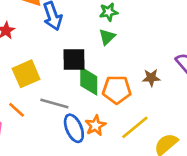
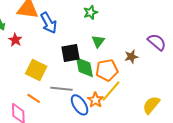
green triangle: (107, 37) -> (98, 41), moved
yellow square: (26, 74) -> (36, 70), turned -30
yellow line: (135, 127) -> (111, 91), moved

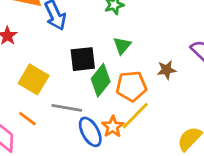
green diamond: (84, 67) -> (101, 80), turned 45

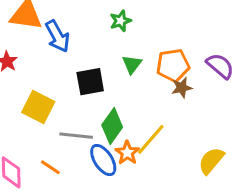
green diamond: (101, 80) -> (112, 126), moved
orange pentagon: (131, 86) -> (173, 65), moved
orange line: (27, 119) -> (50, 167), moved

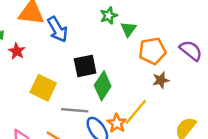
green triangle: (132, 64) -> (128, 29), moved
brown star: (182, 88) -> (161, 80), moved
green diamond: (112, 126) -> (103, 86), moved

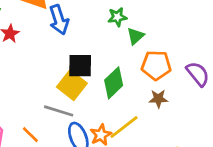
green diamond: (103, 86) -> (114, 83), moved
yellow square: (43, 88) -> (72, 85), moved

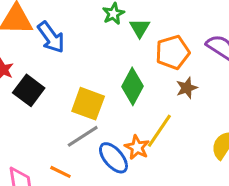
black square: (80, 66) -> (29, 90), moved, turned -36
gray line: (59, 111) -> (83, 136), turned -32

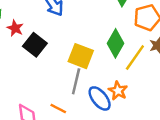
yellow line: (159, 131) -> (135, 57), moved
gray line: (83, 136) -> (76, 81), turned -45

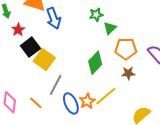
yellow square: (81, 56) -> (44, 60), moved
yellow line: (135, 57) -> (106, 96), moved

